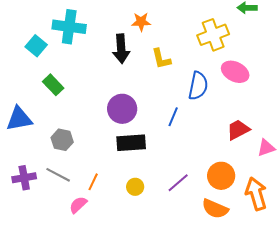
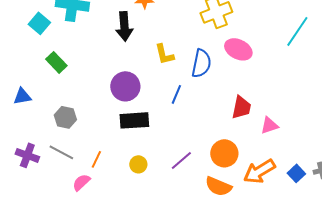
yellow L-shape: (161, 59) -> (164, 54), moved
blue triangle: (19, 119) -> (22, 96), size x0.7
red trapezoid: (238, 130) -> (241, 107), turned 130
purple cross: (24, 178) -> (27, 155), turned 30
orange arrow: (256, 194) -> (259, 171), turned -104

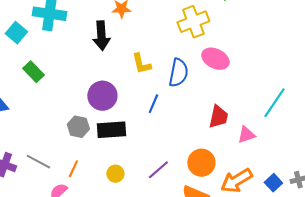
cyan line: (297, 31) -> (274, 103), moved
gray hexagon: (65, 117) -> (78, 127), moved

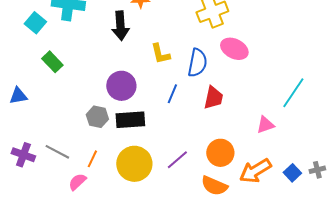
red trapezoid: (218, 117) -> (213, 98), moved
yellow circle: (115, 174) -> (134, 164), size x2.0

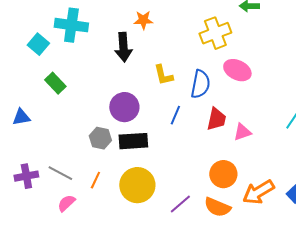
pink triangle: (265, 125) -> (242, 132), moved
purple cross: (23, 155) -> (26, 176), turned -30
purple line: (177, 160) -> (180, 204), moved
pink semicircle: (77, 182) -> (66, 203), moved

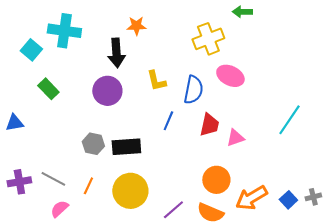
purple circle: (124, 107) -> (107, 91), moved

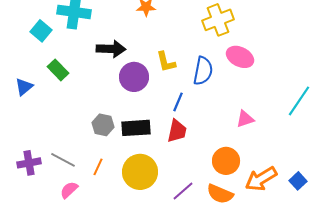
black arrow: (116, 53) -> (111, 49), moved, turned -84
purple circle: (107, 91) -> (134, 77), moved
blue triangle: (14, 123) -> (24, 87), moved, turned -30
red trapezoid: (209, 125) -> (177, 131), moved

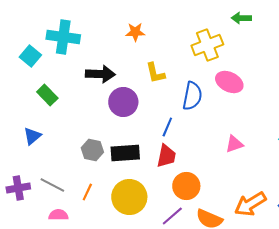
yellow L-shape: (166, 62) -> (155, 73), moved
blue triangle: (24, 87) -> (32, 136), moved
orange circle: (226, 161) -> (186, 186), moved
pink semicircle: (69, 190) -> (58, 215), turned 42

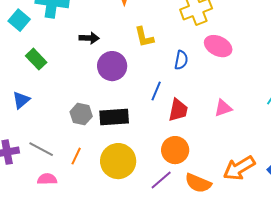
black arrow: (100, 74) -> (89, 38), size x0.7
blue semicircle: (192, 96) -> (181, 60), size x0.7
red trapezoid: (166, 156) -> (178, 110), moved

